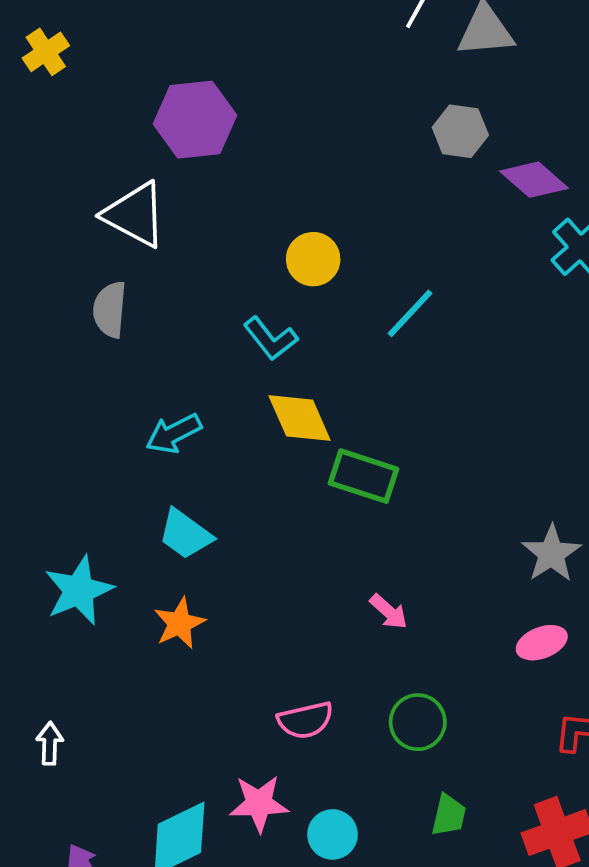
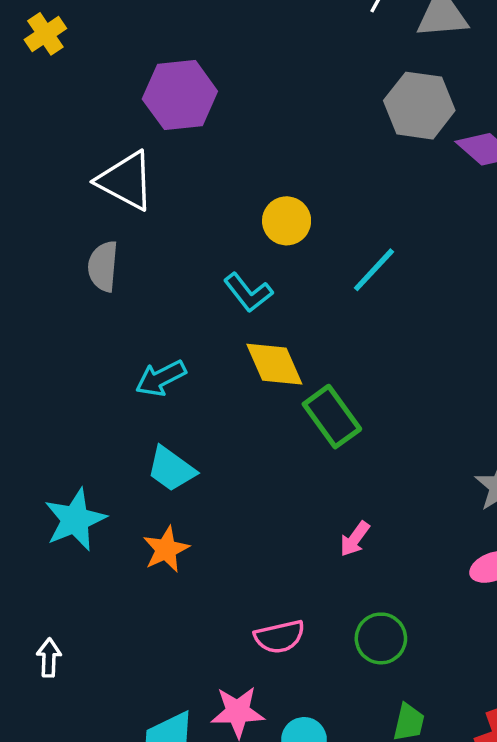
gray hexagon: (460, 131) -> (419, 106), size x1.4
green rectangle: (363, 476) -> (332, 417), turned 36
pink arrow: (389, 612) -> (355, 539), turned 84

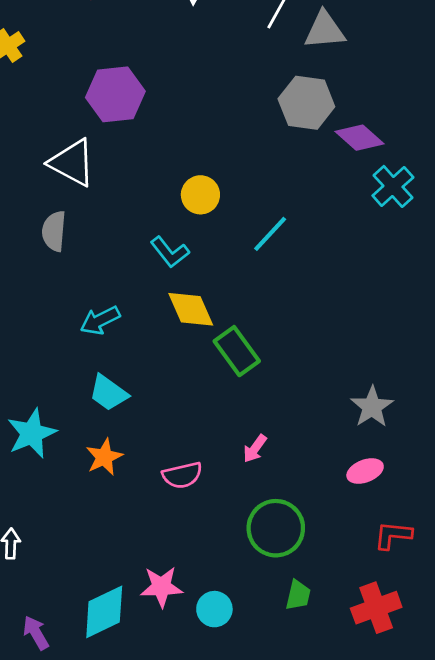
pink semicircle: (280, 637) -> (182, 475), moved
green circle: (381, 638) -> (276, 528), size x1.4

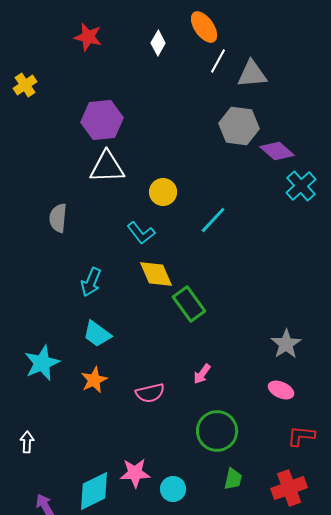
white triangle: (72, 163) -> (107, 167), moved, turned -30
cyan arrow: (100, 320) -> (91, 282), turned -40
pink ellipse: (365, 471) -> (281, 390), turned 45

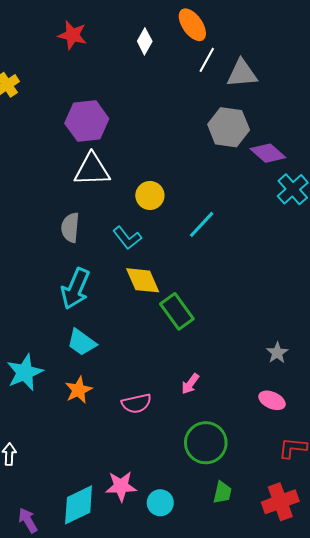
gray semicircle: (58, 218) -> (70, 228), moved
cyan arrow: (91, 282) -> (75, 289), size x1.4
gray star: (286, 344) -> (277, 353), size x0.7

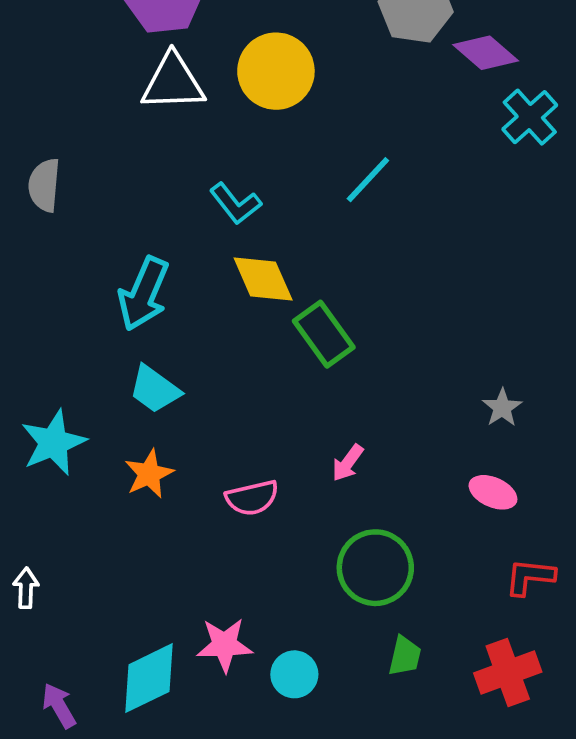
yellow circle: (150, 195) -> (276, 71), moved, size x1.5
gray semicircle: (70, 228) -> (44, 185), moved

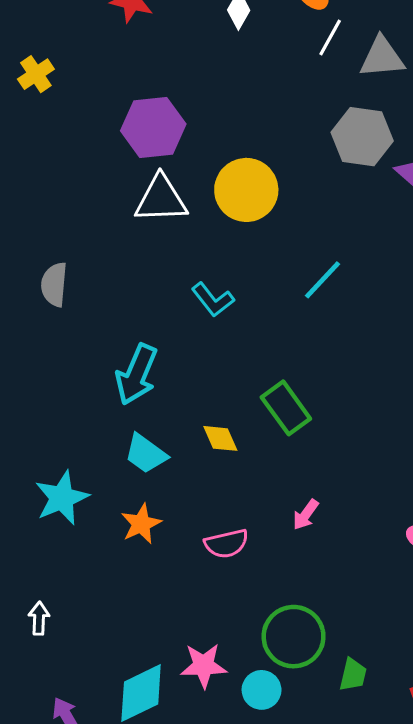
yellow diamond: (263, 279) -> (220, 438), moved, size x0.7
green circle: (375, 568) -> (294, 637), moved

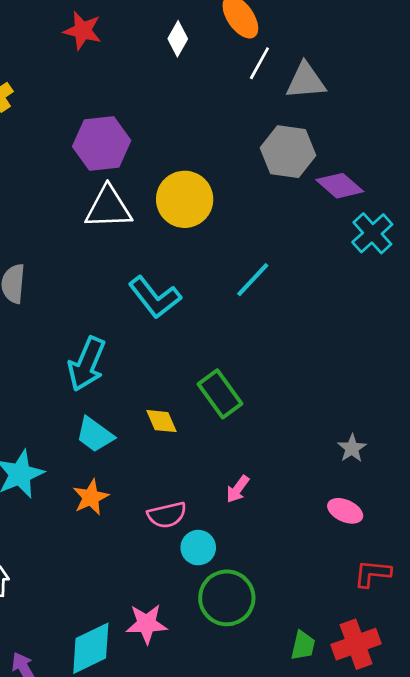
cyan L-shape: (213, 300) -> (155, 297), size x1.4
green trapezoid: (353, 675) -> (303, 646), moved
cyan circle: (262, 690) -> (198, 548), moved

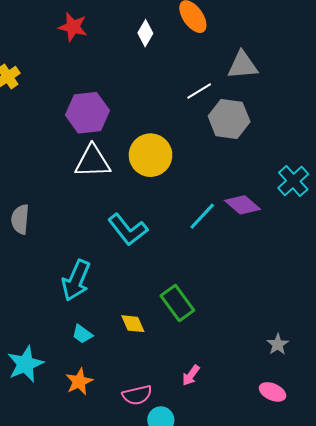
white line: (259, 63) -> (199, 91), moved, turned 30
purple diamond: (340, 186) -> (243, 205), moved
cyan trapezoid: (95, 435) -> (82, 334), size x0.7

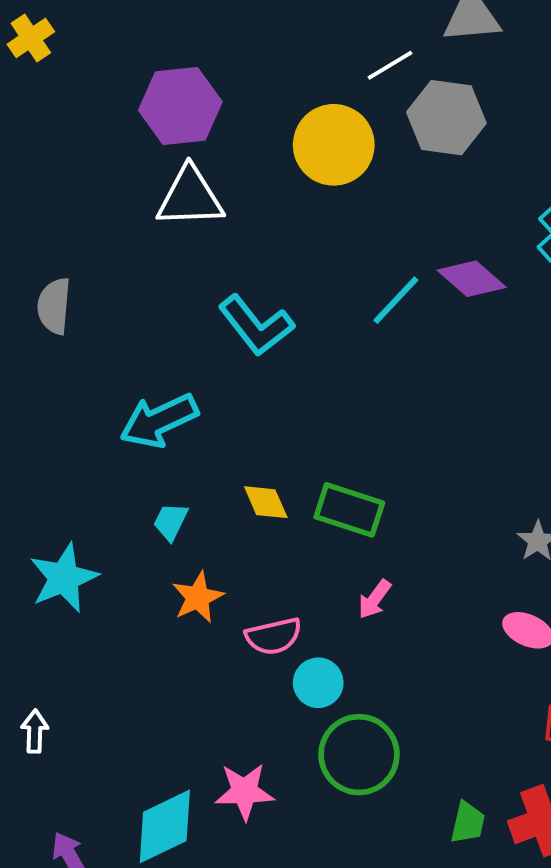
yellow circle: (151, 155) -> (334, 145), moved
cyan arrow: (76, 280) -> (159, 421), turned 42
green rectangle: (177, 303) -> (349, 510), moved, turned -36
cyan trapezoid: (82, 334) -> (171, 522), turned 80
orange star: (79, 382) -> (198, 597), moved

